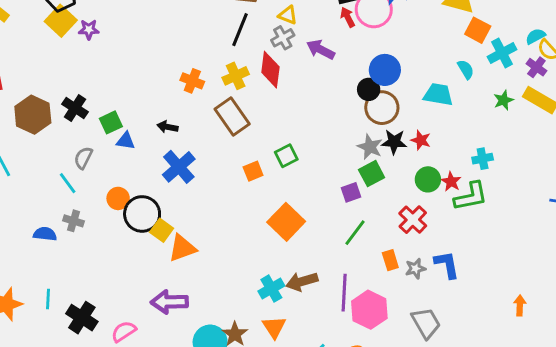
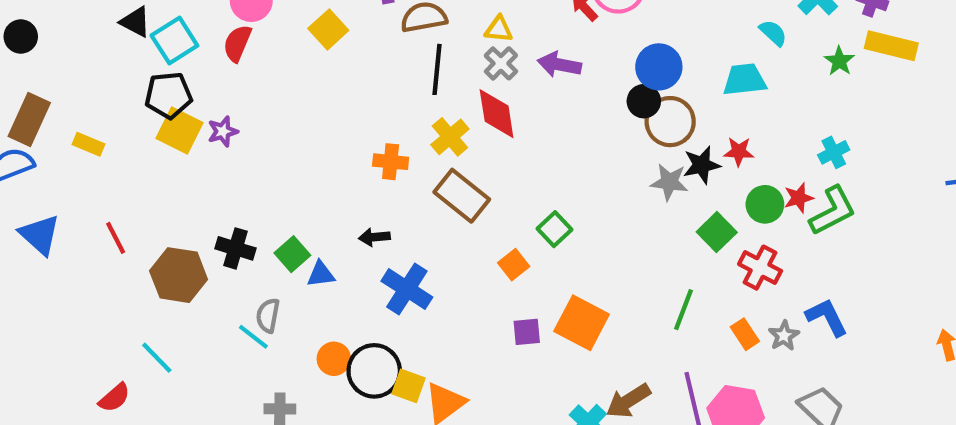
green square: (372, 174) -> (717, 232), moved
red star: (451, 182) -> (799, 198), turned -30
cyan line: (68, 183) -> (253, 337), moved
purple square: (351, 192) -> (527, 332), moved, turned 30

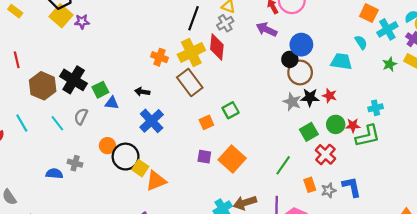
purple arrow: (559, 65) -> (267, 29), moved
yellow cross: (450, 137) -> (191, 52), size x1.4
black cross: (236, 248) -> (74, 80), size x1.4
cyan line: (253, 337) -> (57, 123), moved

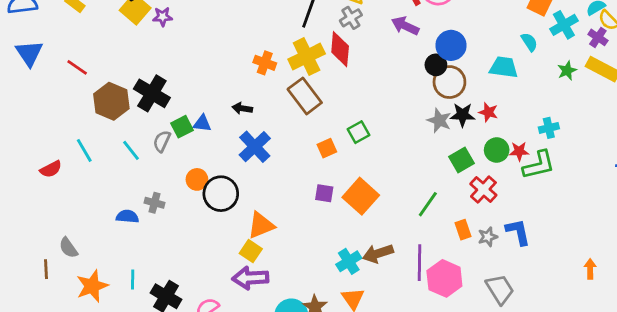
red line: (17, 60) -> (77, 67), turned -42
green square: (100, 90) -> (182, 127), moved
yellow square: (140, 168) -> (251, 251), moved

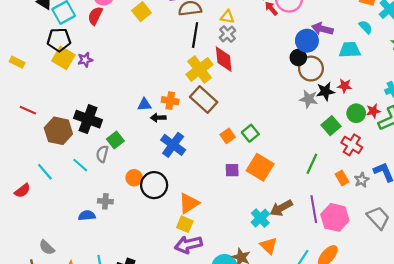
purple arrow: (405, 26) -> (322, 29), moved
orange cross: (265, 63) -> (170, 101), moved
blue triangle: (202, 123) -> (144, 105), moved
green square: (358, 132) -> (250, 133), moved

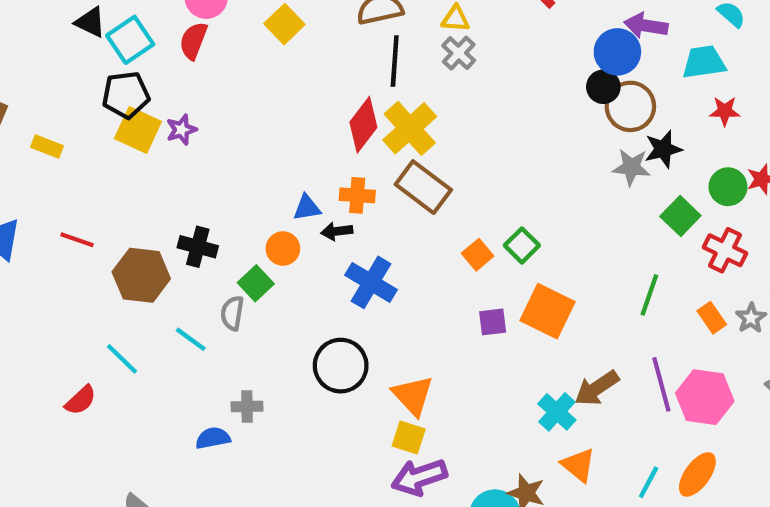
red diamond: (224, 59) -> (363, 125), moved, turned 48
red star: (345, 86) -> (725, 111), moved
black cross: (88, 119) -> (198, 247), size x0.7
orange circle: (134, 178) -> (283, 248), moved
orange triangle: (189, 203) -> (413, 395), turned -35

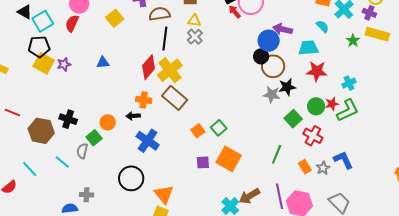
red star: (725, 111) -> (317, 71), size x1.5
blue triangle: (307, 208) -> (103, 63), moved

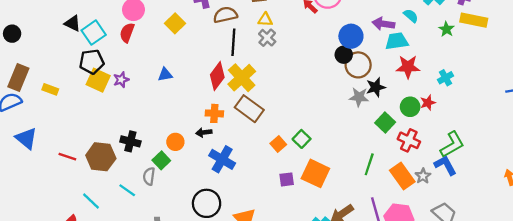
purple arrow: (283, 29) -> (383, 24), moved
green L-shape: (348, 110) -> (452, 145), moved
red line: (12, 112) -> (67, 157), moved
orange rectangle: (305, 167) -> (402, 176), size x1.6

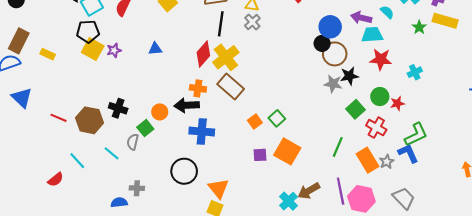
red star: (428, 103) -> (397, 103), moved
black arrow: (204, 132) -> (187, 105), size x1.6
blue cross: (222, 159) -> (202, 131), turned -30

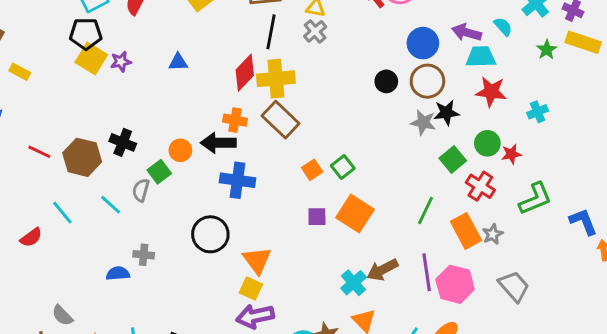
black circle: (322, 43) -> (386, 81), moved
yellow rectangle: (48, 54) -> (20, 72), moved
yellow cross: (226, 57) -> (276, 79), turned 30
blue L-shape: (408, 153) -> (583, 222), moved

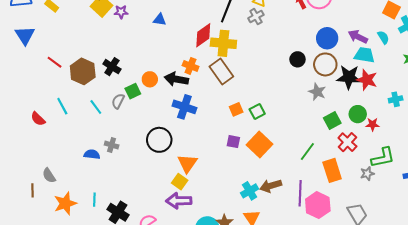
black star: (446, 113) -> (349, 77), moved, size x1.4
gray star: (493, 234) -> (367, 174), moved
red semicircle: (31, 237) -> (38, 119), turned 70

